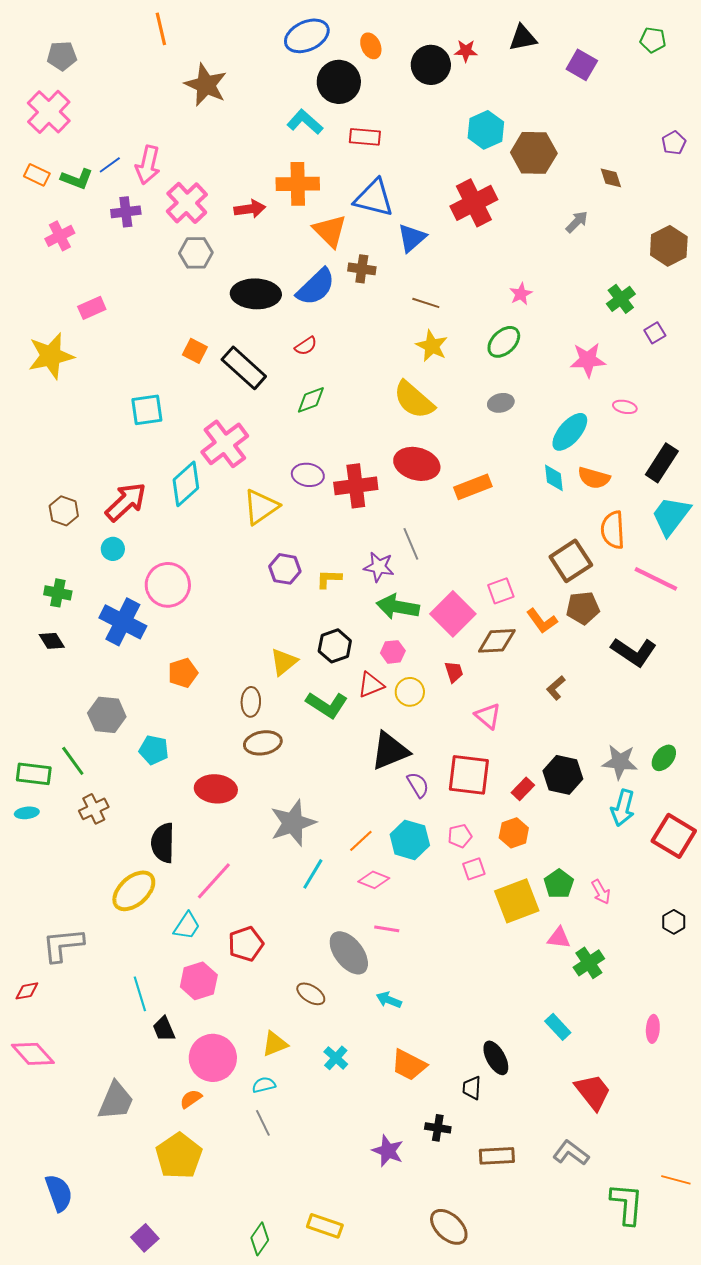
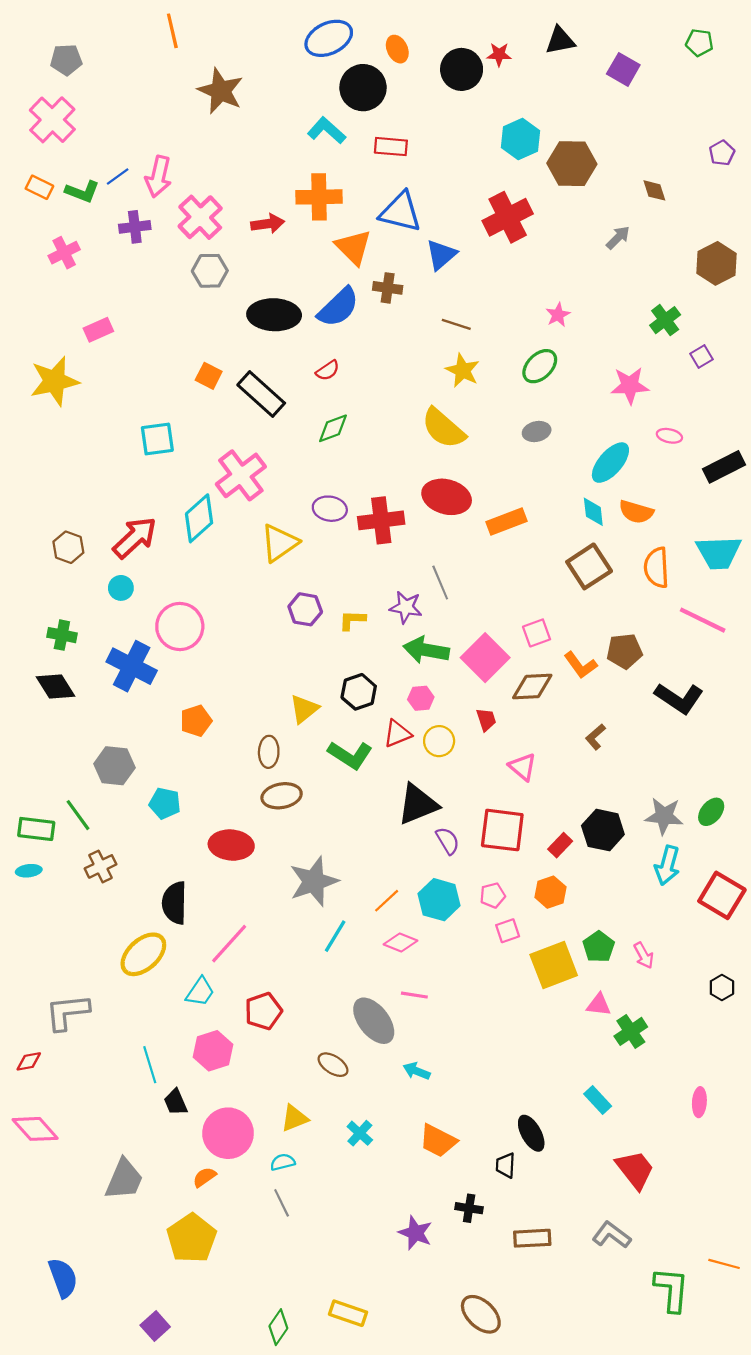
black rectangle: (662, 463) -> (724, 467), moved, turned 30
cyan trapezoid: (671, 516) -> (719, 553), turned -129
brown square: (571, 561) -> (589, 566), moved
black diamond: (52, 641) -> (56, 686), size x1.4

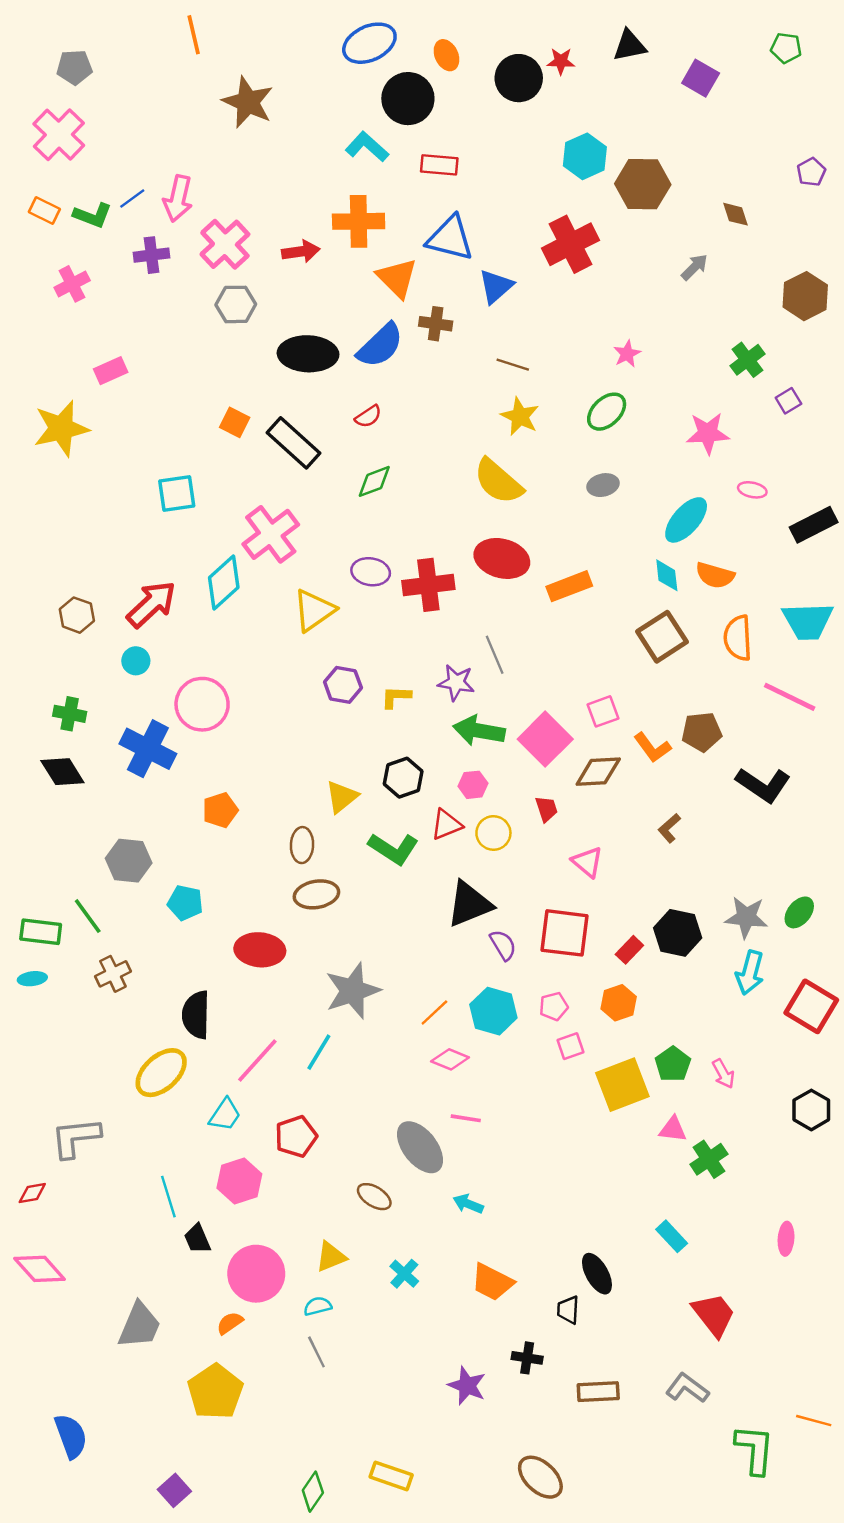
cyan line: (335, 936) -> (319, 1052), moved
black hexagon: (722, 988) -> (811, 1110), size x1.4

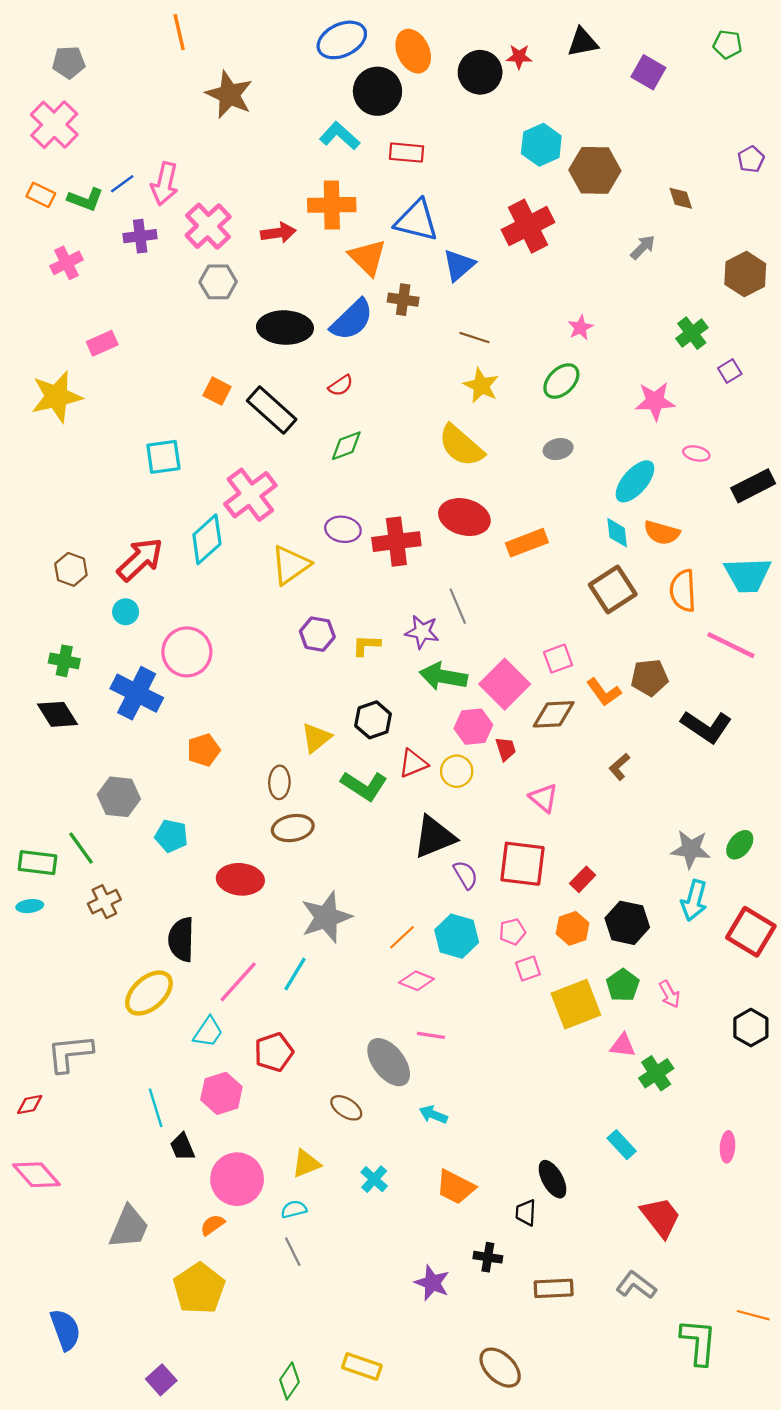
orange ellipse: (446, 55) -> (413, 51), size x1.5
pink hexagon: (473, 785) -> (473, 727), moved, size x1.4
black hexagon: (678, 933) -> (627, 923), moved

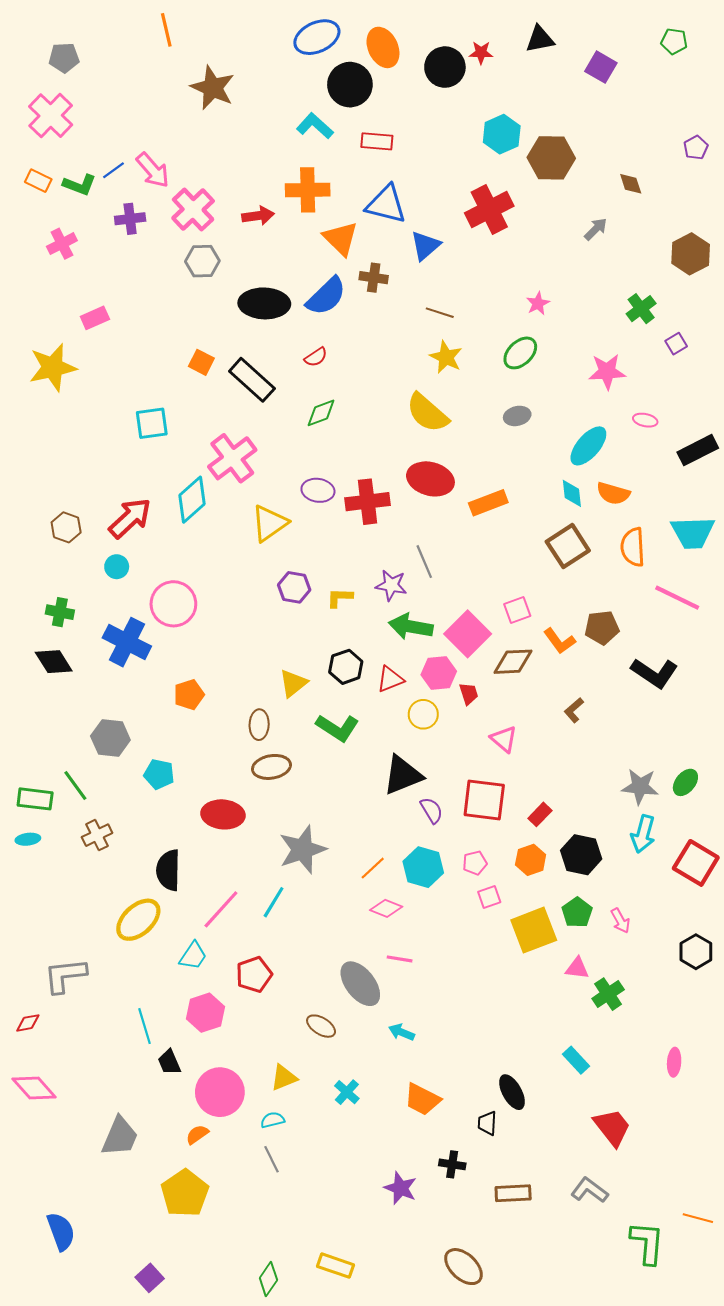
pink arrow: (165, 184) -> (153, 170), turned -54
red triangle: (413, 763) -> (390, 679), moved

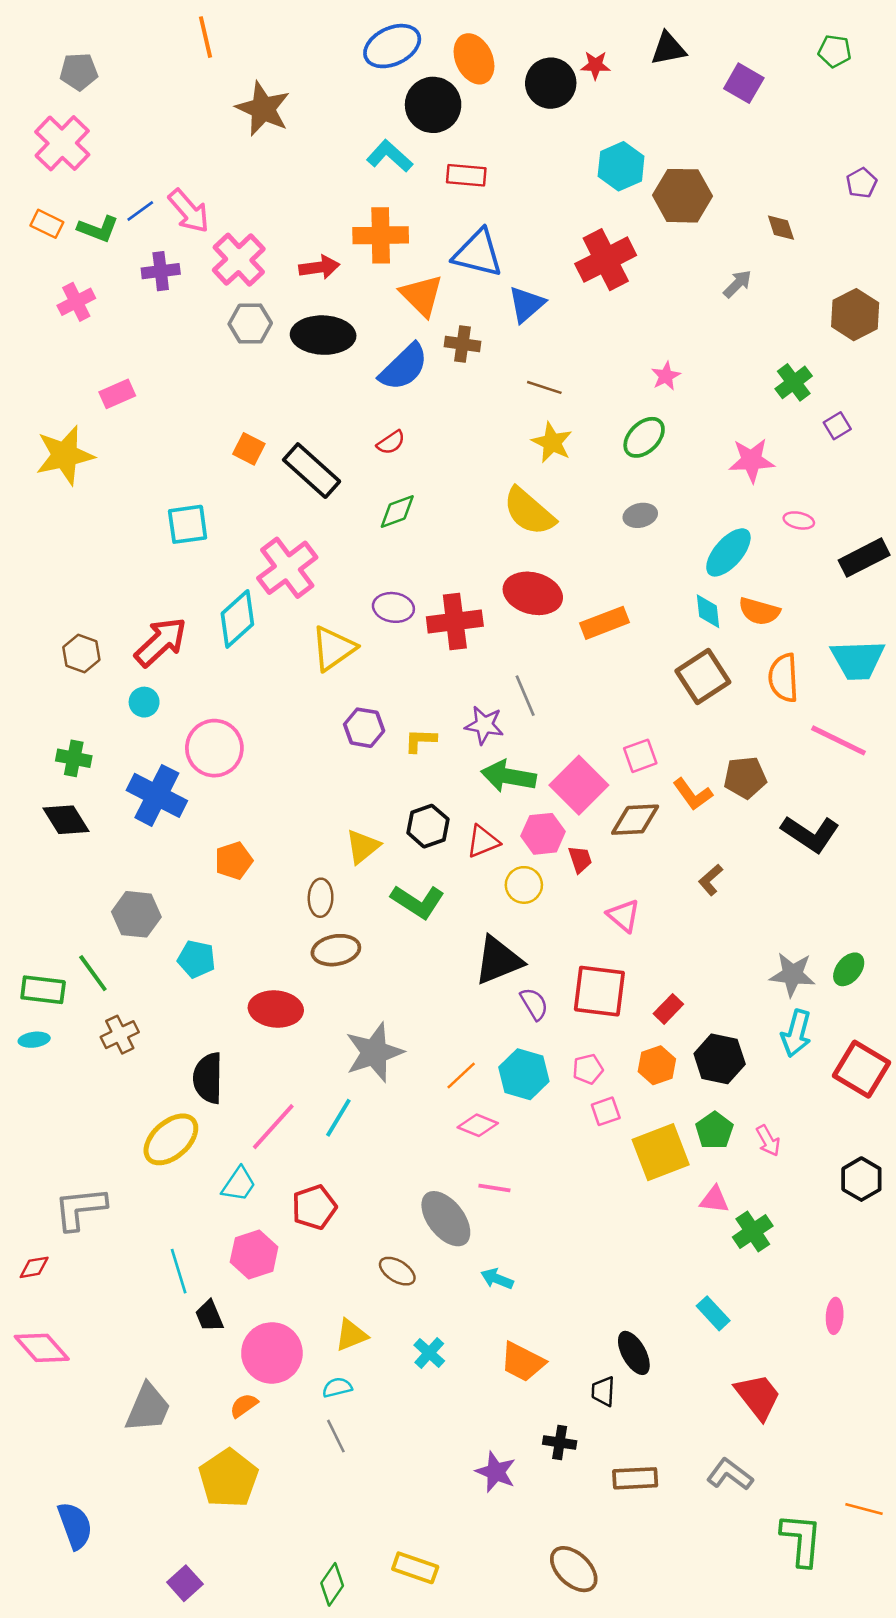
black ellipse: (264, 303) -> (323, 335), moved

